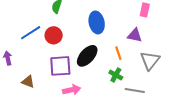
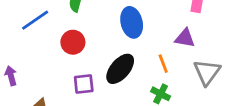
blue line: (31, 33) -> (35, 20), moved
purple square: (60, 66) -> (84, 84), size x0.7

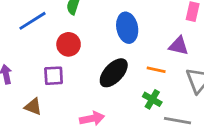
orange line: (163, 64) -> (156, 70), turned -60
purple square: (84, 84) -> (54, 76), moved

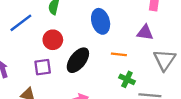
orange line: (156, 70) -> (119, 54), moved
black ellipse: (114, 73) -> (78, 60), moved

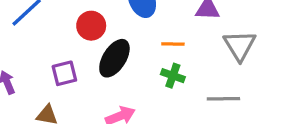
red circle: (53, 40) -> (91, 26), moved
green cross: (127, 79) -> (173, 76), moved

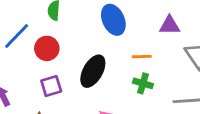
red circle: (91, 26) -> (47, 48), moved

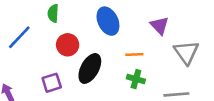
purple triangle: (170, 25) -> (160, 25), turned 48
red circle: (47, 48) -> (68, 45), moved

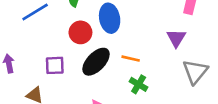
blue ellipse: (108, 21) -> (110, 18), moved
orange line: (134, 54) -> (131, 59), moved

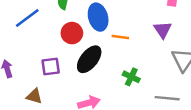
orange line: (131, 59) -> (120, 37), moved

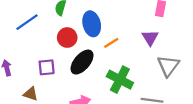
orange line: (120, 37) -> (111, 43), turned -42
green cross: (131, 77) -> (120, 80), size x1.6

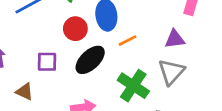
purple triangle: (150, 38) -> (175, 39), turned 48
gray triangle: (168, 66) -> (171, 72), moved

